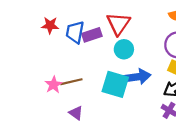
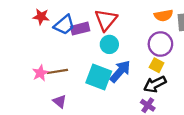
blue trapezoid: (75, 32) -> (64, 25), turned -145
blue arrow: (137, 77) -> (120, 71), turned -45

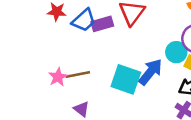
cyan circle: (109, 44) -> (176, 52), moved

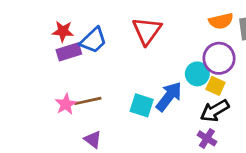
purple rectangle: (102, 24) -> (69, 52), moved
cyan square: (126, 79) -> (142, 105), size x0.7

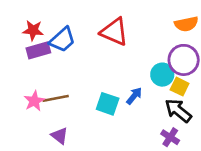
red triangle: (147, 31) -> (114, 32), turned -44
blue arrow: (169, 97) -> (134, 96), size x0.6
black arrow: (215, 111) -> (178, 111), turned 68

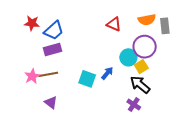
red triangle: (114, 32) -> (114, 24), moved, size x0.7
purple rectangle: (38, 50) -> (52, 49), moved
yellow square: (180, 87) -> (141, 67), turned 32

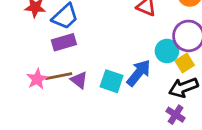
blue arrow: (107, 73) -> (139, 73), size x1.5
black arrow: (140, 85) -> (183, 87), turned -60
purple triangle: (51, 102) -> (79, 80), moved

